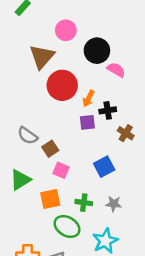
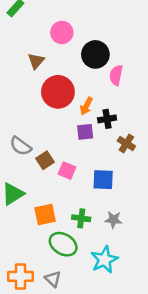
brown triangle: (42, 57) -> (36, 61), size x0.6
pink semicircle: (116, 70) -> (116, 75), turned -108
blue square: (104, 167) -> (103, 180), turned 30
pink square: (61, 170) -> (67, 171), moved

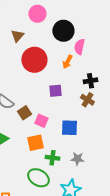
orange arrow: (86, 106) -> (67, 62), moved
black cross: (107, 119) -> (90, 81), moved
orange square: (45, 214) -> (35, 143), moved

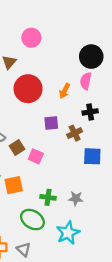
black circle: (63, 31) -> (91, 57), moved
pink semicircle: (79, 47) -> (86, 81), moved
brown cross: (87, 100) -> (75, 133), moved, turned 32
blue square: (69, 128) -> (92, 156), moved
orange square: (35, 143) -> (14, 185), moved

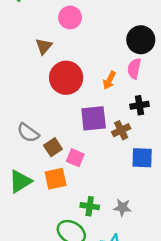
purple square: (51, 123) -> (94, 118), size x1.5
orange square: (14, 185) -> (56, 179), moved

